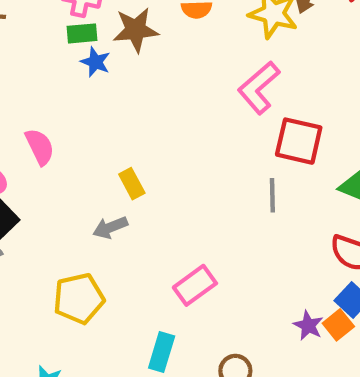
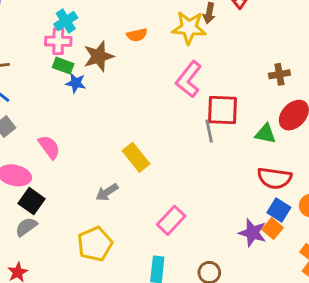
green rectangle: (82, 33) -> (63, 66), turned 36
yellow rectangle: (132, 184) -> (136, 157), moved, size x1.4
gray line: (272, 195) -> (209, 131), moved
purple star: (308, 325) -> (252, 233), size x1.4

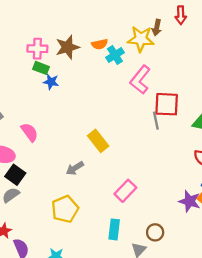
cyan cross: (66, 21) -> (115, 55), moved
brown star: (99, 56) -> (67, 47), moved

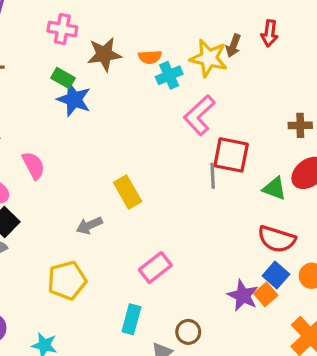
pink cross: (37, 49) -> (62, 29), moved
blue star: (51, 82) -> (74, 99), size x1.5

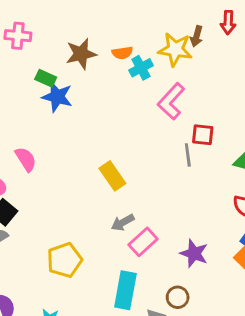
pink cross: (62, 29) -> (18, 36), moved
red square: (231, 155) -> (203, 135), size x0.7
gray arrow: (89, 225) -> (123, 222), moved
purple star: (243, 296) -> (194, 253), moved
cyan rectangle: (131, 319) -> (125, 290), size x1.4

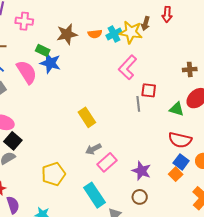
cyan cross: (141, 68) -> (114, 34), moved
pink semicircle: (26, 159) -> (27, 72), moved, size x1.4
cyan rectangle: (125, 290) -> (95, 195), turned -45
brown circle: (178, 297) -> (140, 197), moved

